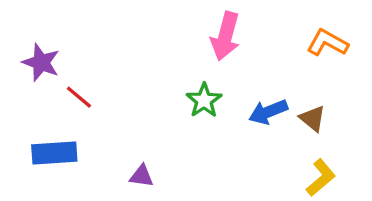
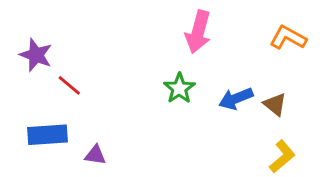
purple triangle: (141, 176) -> (95, 155), moved

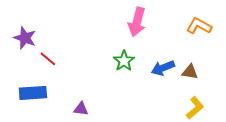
brown triangle: (275, 104) -> (190, 72), turned -30
purple triangle: (95, 155) -> (81, 109), moved

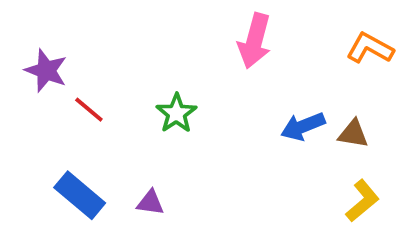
green star: (124, 61) -> (176, 113), moved
blue rectangle: (33, 93) -> (80, 195), moved, turned 44

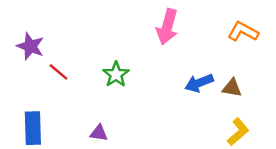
blue rectangle: (80, 195) -> (33, 128), moved, turned 48

